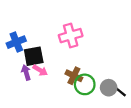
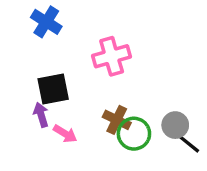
blue cross: (16, 42) -> (46, 22), moved, turned -36
pink arrow: (40, 70) -> (65, 134), moved
gray circle: (109, 88) -> (175, 125), moved

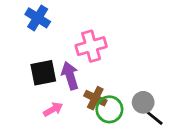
purple arrow: (41, 115) -> (70, 76), moved, size x1.4
pink arrow: (65, 134) -> (53, 109), turned -60

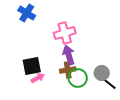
black square: (43, 73) -> (32, 66), moved
purple arrow: (70, 76) -> (69, 55), moved
brown cross: (95, 98) -> (68, 70), turned -35

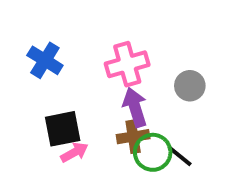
blue cross: (27, 13) -> (45, 60), moved
gray circle: (102, 73) -> (190, 86), moved
black line: (110, 84) -> (180, 156), moved

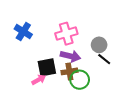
purple arrow: (135, 107) -> (70, 56), turned 120
black square: (63, 129) -> (47, 67), moved
black line: (180, 156) -> (104, 59), moved

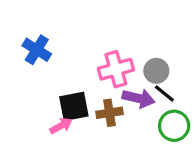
pink cross: (66, 34) -> (116, 69), moved
purple arrow: (70, 56) -> (139, 98), moved
green circle: (80, 80) -> (174, 126), moved

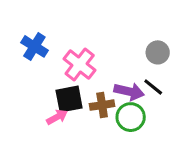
pink cross: (116, 69) -> (80, 64), moved, turned -36
gray circle: (156, 71) -> (158, 52), moved
green circle: (174, 126) -> (131, 117), moved

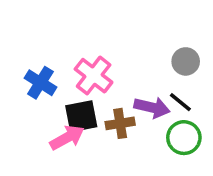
blue cross: (34, 46) -> (40, 83), moved
pink arrow: (57, 117) -> (67, 138), size x1.4
green circle: (131, 117) -> (184, 138), moved

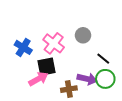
gray circle: (186, 61) -> (83, 35), moved
purple arrow: (152, 107) -> (87, 79), moved
brown cross: (120, 123) -> (69, 89), moved

